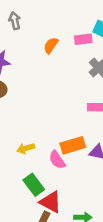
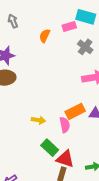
yellow arrow: (26, 148) -> (38, 120), turned -144
pink semicircle: (57, 160) -> (65, 125), turned -147

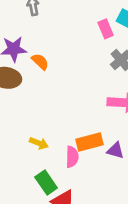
pink rectangle: (69, 27) -> (106, 29), turned 72
orange semicircle: (45, 36) -> (40, 62), moved, turned 96

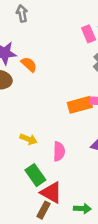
orange rectangle: (90, 142) -> (80, 105), moved

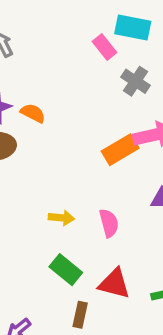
green rectangle: (35, 175) -> (66, 270), moved
brown rectangle: (44, 210) -> (80, 315), moved

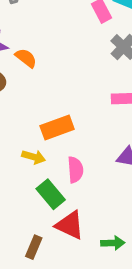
orange rectangle: (120, 150) -> (57, 127), moved
green rectangle: (66, 270) -> (51, 194), moved

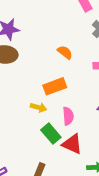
orange semicircle: (26, 58) -> (65, 52), moved
red triangle: (70, 225) -> (72, 144), moved

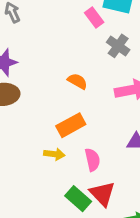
green rectangle: (51, 134) -> (78, 199), moved
red triangle: (72, 144) -> (102, 194), turned 30

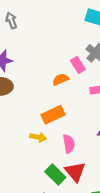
pink rectangle: (94, 17) -> (78, 65), moved
orange semicircle: (77, 81) -> (61, 79), turned -56

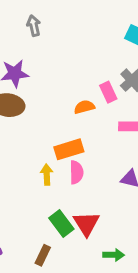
yellow arrow: (38, 137) -> (47, 175), turned -112
pink semicircle: (69, 144) -> (76, 172), moved

